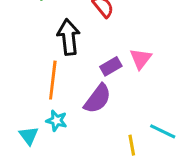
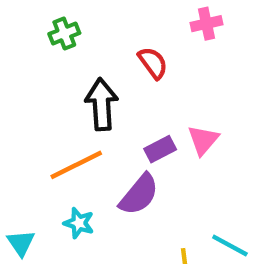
orange line: (53, 80) -> (76, 165), turned 54
cyan triangle: (29, 136) -> (21, 243), moved

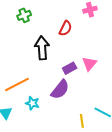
red semicircle: (153, 63) -> (65, 28), turned 63
orange line: (76, 165) -> (17, 85), moved

